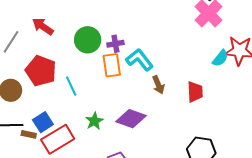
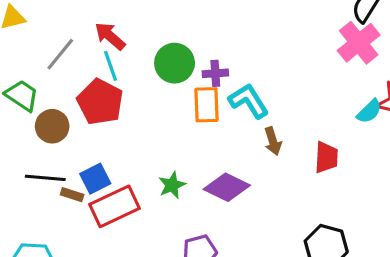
cyan line: (71, 86) -> (110, 66), moved

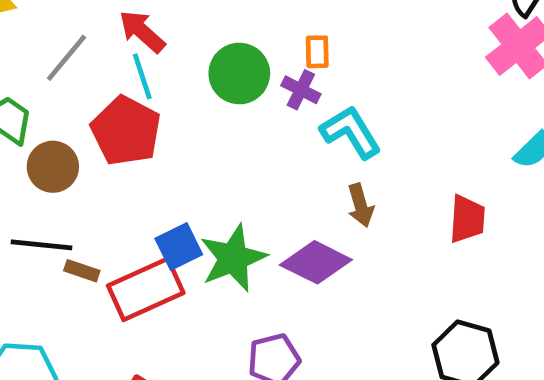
purple cross: (215, 73) -> (301, 90), turned 30
orange rectangle: (207, 105) -> (317, 52), moved, size x0.6
brown arrow: (273, 141) -> (361, 205), moved
blue square: (95, 179) -> (179, 247), moved
green star: (172, 185) -> (233, 258), size x1.6

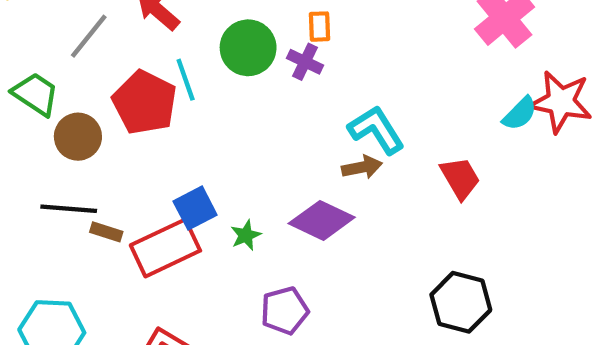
cyan line: (142, 76) -> (186, 80), moved
cyan L-shape: (351, 132) -> (376, 130), moved
brown arrow: (361, 205) -> (362, 167), turned -84
red trapezoid: (467, 219) -> (460, 178), turned -33
green star: (233, 258) -> (246, 235), moved, size x0.5

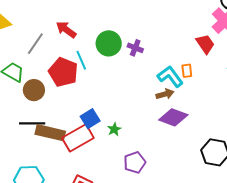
orange rectangle: (319, 27) -> (187, 71), moved
red trapezoid: (460, 178) -> (205, 44), moved
purple diamond: (322, 220) -> (173, 117), moved
brown rectangle: (106, 232) -> (50, 133), size x2.0

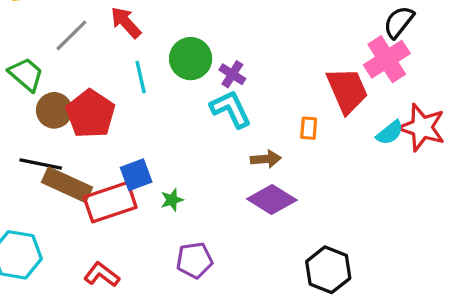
red trapezoid: (205, 44) -> (347, 90), size x1.4
red pentagon: (63, 72) -> (90, 114), moved
cyan L-shape: (170, 76) -> (231, 109), moved

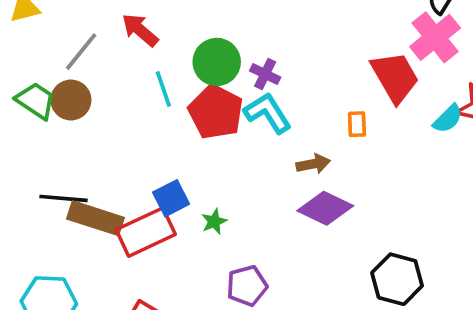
brown circle: (54, 110) -> (71, 100), moved
red pentagon: (90, 114) -> (216, 112), moved

